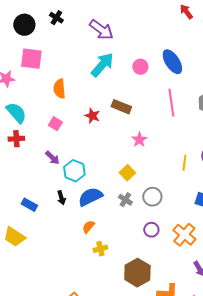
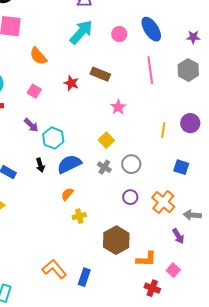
orange semicircle: (59, 89) -> (38, 56), turned -36

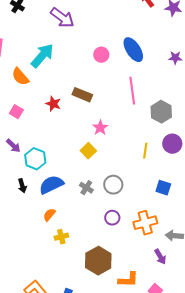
cyan arrow: (81, 32) -> (42, 56), moved
gray hexagon: (188, 70) -> (161, 112), moved
yellow square: (106, 140) -> (88, 151), moved
orange cross: (163, 202) -> (145, 223), turned 35

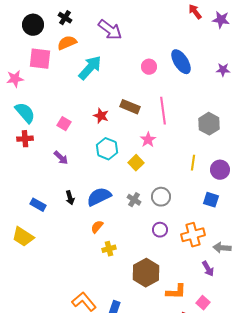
orange semicircle: (20, 77) -> (67, 43), moved, turned 108
pink line: (132, 91) -> (163, 111), moved
purple circle: (172, 144) -> (220, 170), moved
cyan hexagon: (35, 159) -> (107, 149), moved

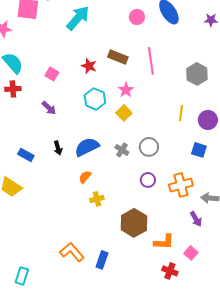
pink star: (148, 140) -> (126, 90), moved

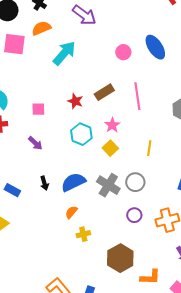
brown rectangle: (118, 57) -> (104, 92), turned -54
pink square: (52, 74) -> (38, 109), turned -32
yellow line: (181, 113) -> (149, 148), moved
gray cross: (122, 150) -> (108, 185), size x1.6

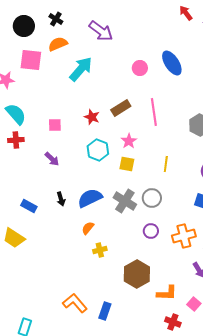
yellow square: (110, 148) -> (127, 164), turned -35

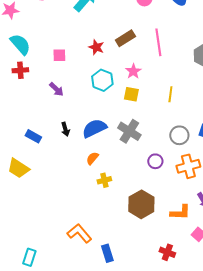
gray circle: (152, 198) -> (179, 135), moved
orange L-shape: (167, 293) -> (180, 212), moved
blue rectangle: (105, 311) -> (107, 253), moved, turned -36
red cross: (173, 322) -> (167, 252), moved

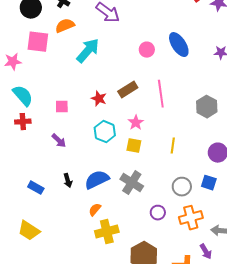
yellow trapezoid: (18, 168) -> (29, 231), moved
yellow cross: (104, 180) -> (107, 232), size x1.6

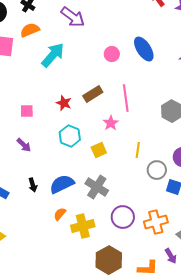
pink star: (136, 123) -> (111, 123), moved
yellow square: (134, 146) -> (99, 150), turned -35
gray circle: (182, 187) -> (157, 170), moved
purple circle: (158, 213) -> (123, 217), size x1.5
yellow cross: (107, 232) -> (83, 226), moved

